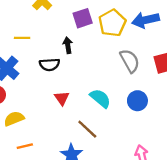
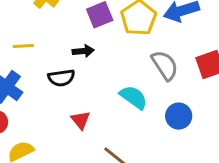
black arrow: (68, 45) -> (83, 51), turned 98
cyan semicircle: (100, 98) -> (134, 97), moved

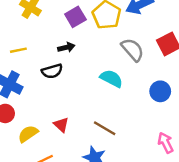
blue circle: (179, 116) -> (160, 91), moved
red triangle: (80, 120) -> (61, 125), moved

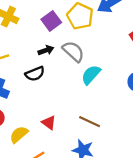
gray semicircle: (133, 50) -> (73, 51), moved
cyan semicircle: (111, 78) -> (91, 75), turned -70

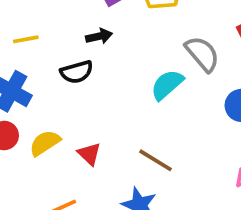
gray semicircle: (73, 51) -> (202, 54), moved
yellow semicircle: (19, 134) -> (45, 143), moved

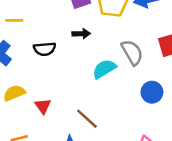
black arrow: (99, 36) -> (81, 34), moved

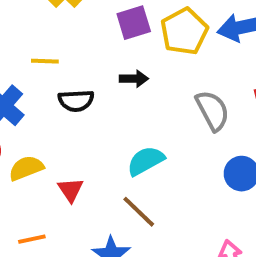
yellow line: (14, 20) -> (45, 61), moved
cyan semicircle: (104, 69) -> (146, 161), moved

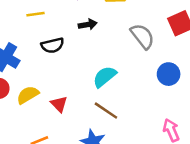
yellow line: (45, 61) -> (36, 14), moved

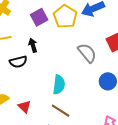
black arrow: (88, 24) -> (33, 45), moved, turned -96
cyan semicircle: (105, 77) -> (59, 85), turned 138

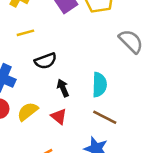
black arrow: (33, 45) -> (63, 88), moved

